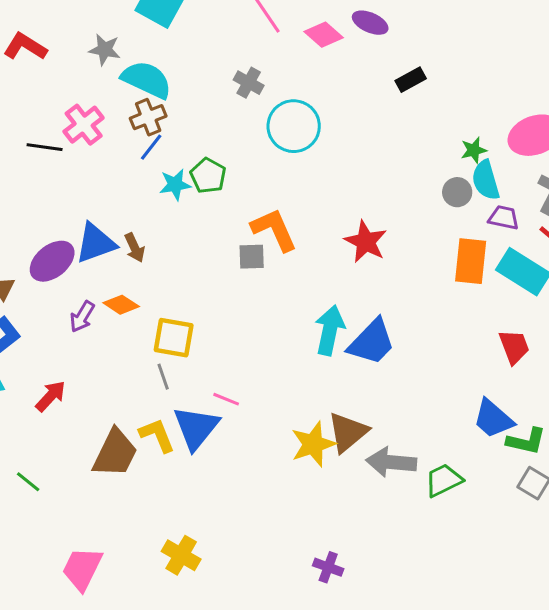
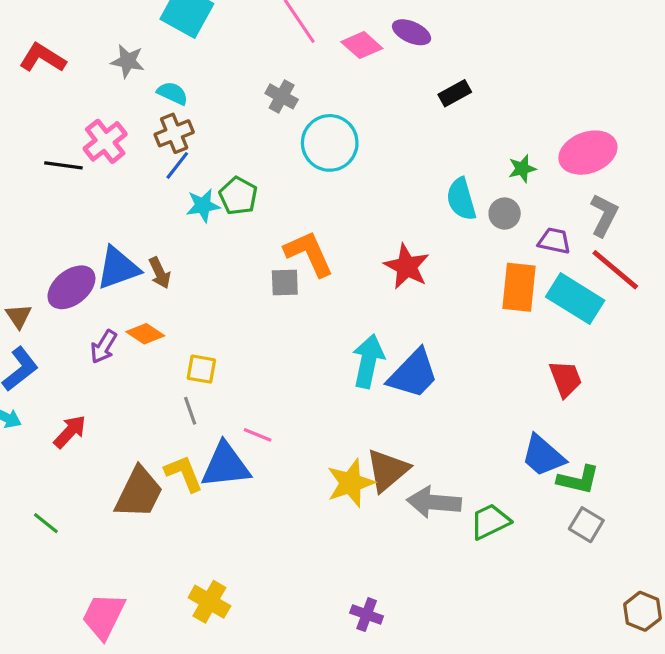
cyan semicircle: (147, 80) -> (173, 93), size x0.6
cyan semicircle: (486, 180) -> (461, 199), moved
yellow square: (174, 338) -> (201, 369), size x0.7
blue triangle: (196, 428) -> (225, 465), turned 45

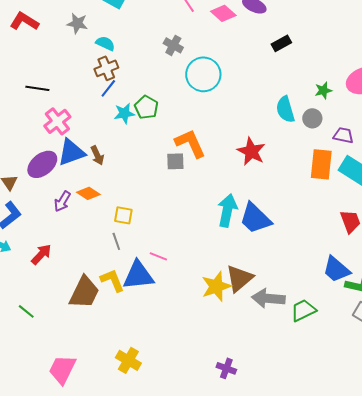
pink cross: (105, 141) -> (57, 121), moved
blue trapezoid: (413, 374) -> (255, 218), turned 90

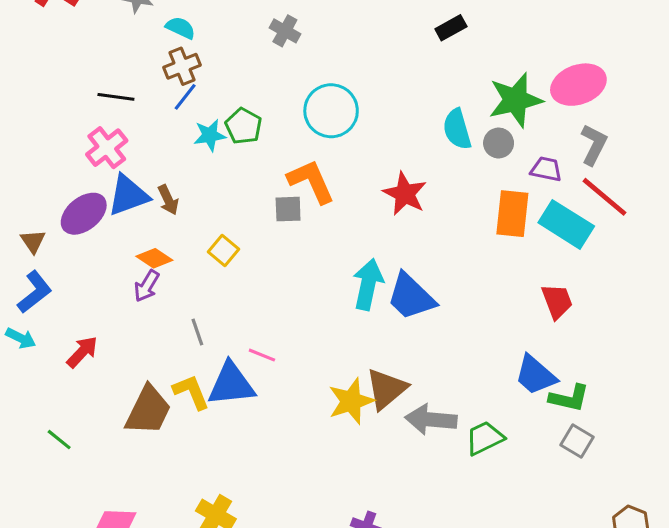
cyan circle: (203, 74) -> (331, 111), moved
black line: (37, 88) -> (116, 97), moved
green star: (323, 90) -> (515, 100), size x2.0
purple arrow: (62, 201) -> (147, 286), moved
yellow square: (123, 215) -> (224, 251), moved, turned 30

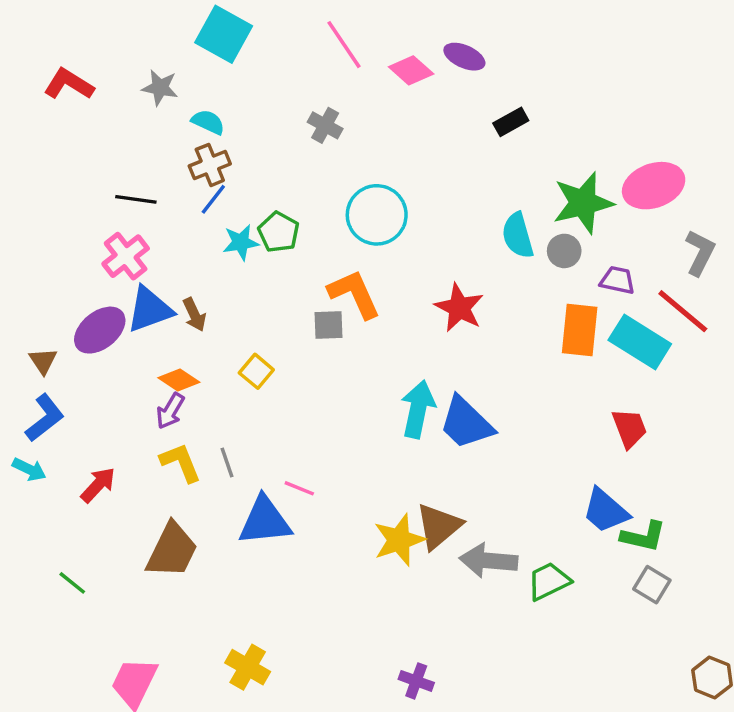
gray L-shape: (594, 145) -> (700, 253), moved
yellow L-shape: (191, 392) -> (181, 463), moved

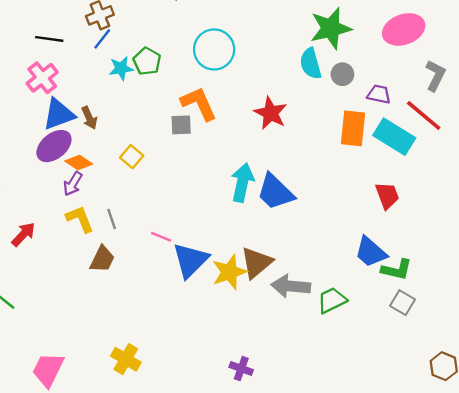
green star: (583, 203) -> (331, 28), moved
purple ellipse: (100, 330) -> (54, 146), moved
blue triangle: (265, 521) -> (191, 260), moved, turned -39
brown trapezoid: (172, 550) -> (102, 259), moved, size x0.7

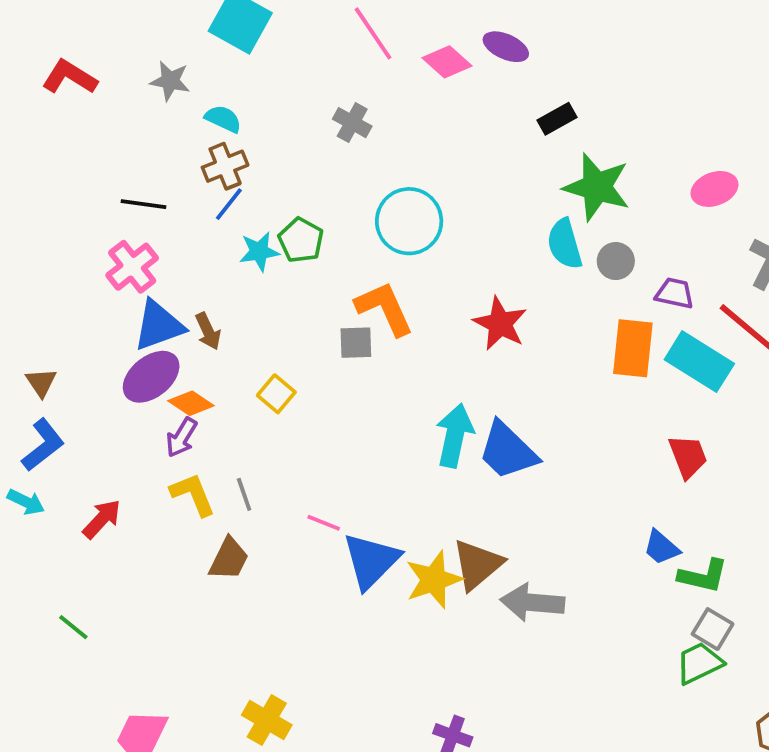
green star: (331, 28) -> (597, 187), turned 30
pink ellipse: (404, 29) -> (714, 189), size x0.7
blue trapezoid: (371, 252) -> (661, 547), size x0.7
green trapezoid: (332, 300) -> (699, 663), moved

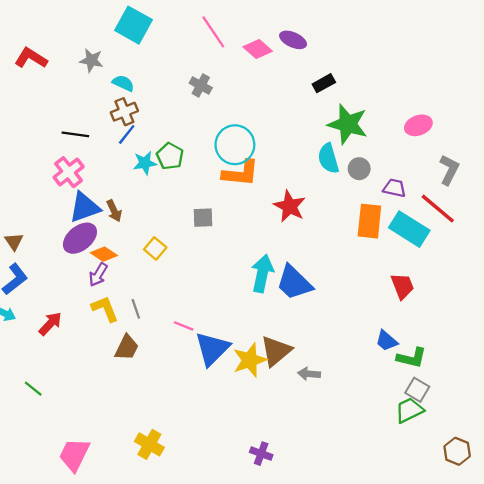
orange L-shape: (384, 308) -> (241, 173), moved, turned 120
gray arrow: (532, 602) -> (309, 374), size x0.6

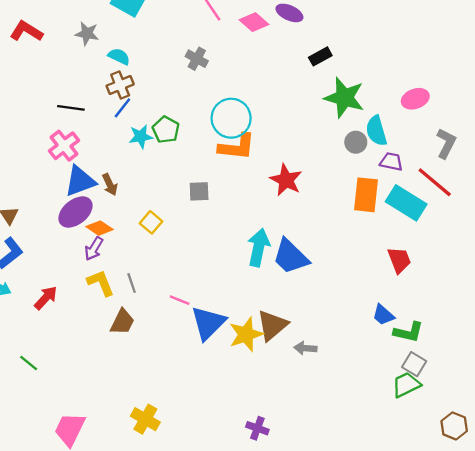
cyan semicircle: (328, 158) -> (376, 131), moved

